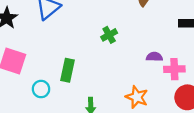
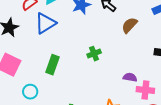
green rectangle: (68, 70) -> (52, 65), moved

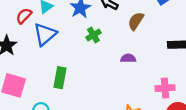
green cross: (94, 54) -> (93, 35), moved
purple semicircle: (130, 77) -> (128, 58), moved

